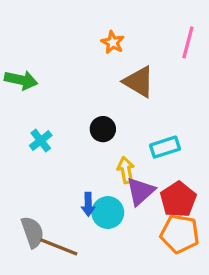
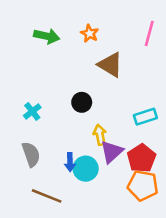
green arrow: (21, 80) -> (47, 36), moved
cyan rectangle: (165, 147) -> (145, 117), moved
gray semicircle: (33, 232) -> (31, 154), moved

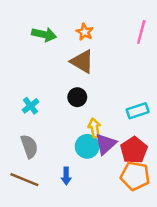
brown triangle: (110, 65) -> (82, 62), moved
blue arrow: (70, 162) -> (66, 176), moved
cyan circle: (86, 169) -> (87, 146), moved
brown line: (47, 196) -> (24, 180), moved

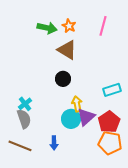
pink line: (141, 32) -> (103, 26), moved
green arrow: (44, 34) -> (47, 28), moved
cyan cross: (31, 106) -> (25, 104), moved

